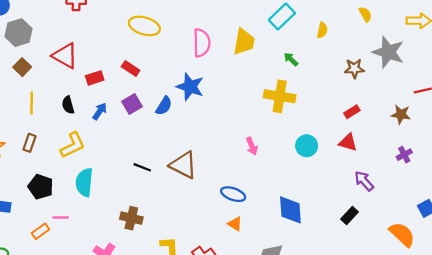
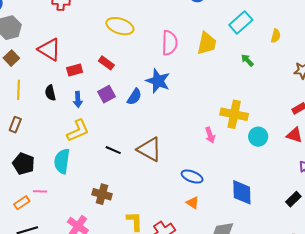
yellow cross: (280, 96) -> (234, 114), moved
blue arrow: (100, 111) -> (78, 99), turned 140
yellow L-shape: (73, 145) -> (78, 131), moved

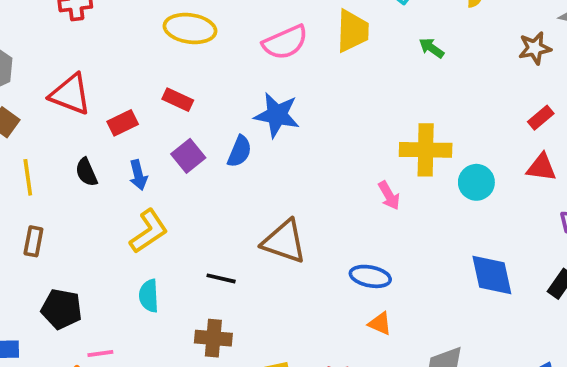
pink semicircle: (170, 43) -> (285, 42), turned 75
black line: (113, 150) -> (221, 278), moved
cyan semicircle: (62, 161) -> (149, 296), moved, size x0.7
blue diamond: (242, 192) -> (492, 275), moved

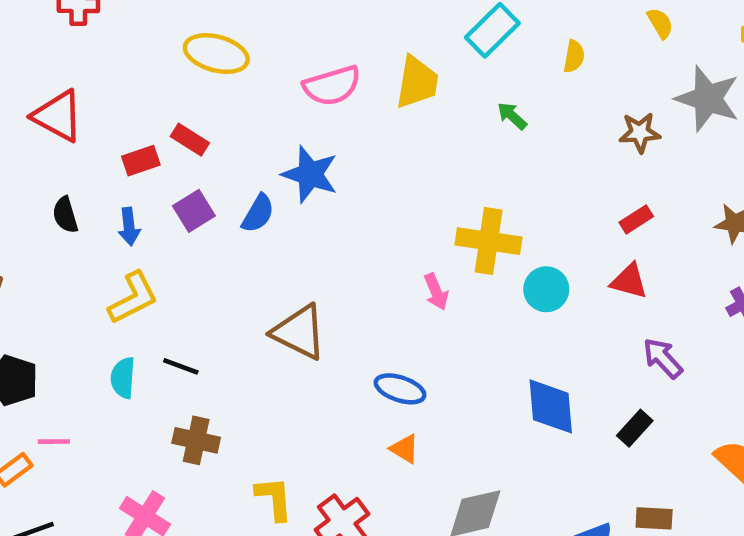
red rectangle: (123, 123) -> (141, 161), moved
black line: (221, 278) -> (181, 366), moved

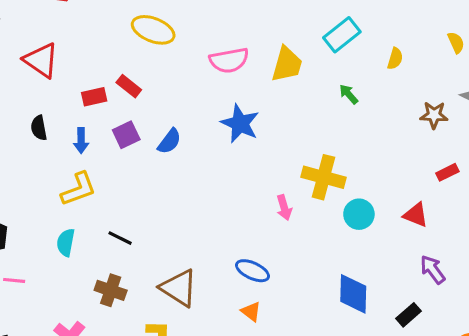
blue star: (310, 174) -> (240, 124), moved
red rectangle: (636, 219) -> (447, 172), moved
brown triangle: (299, 332) -> (179, 288), moved
black line: (181, 366) -> (120, 238), moved

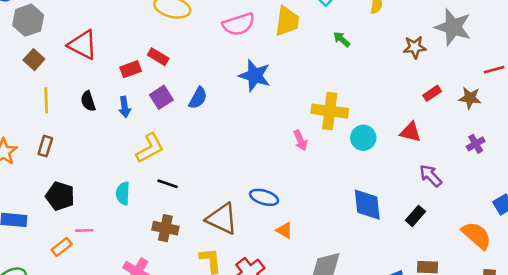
yellow L-shape: (79, 189) -> (150, 148), moved
blue ellipse: (253, 271) -> (264, 197), moved

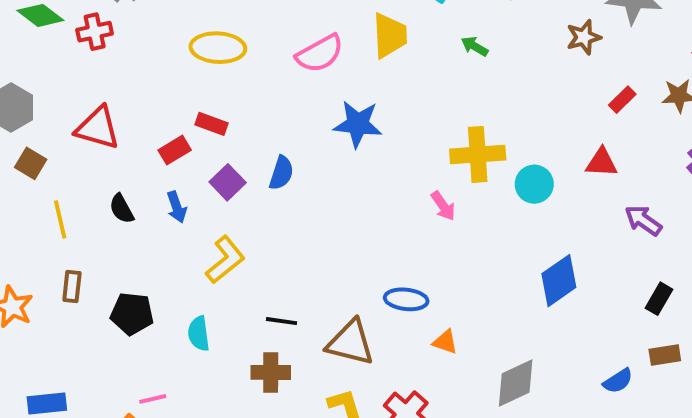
black line: (168, 184) -> (281, 321), moved
black pentagon: (60, 196) -> (132, 314), moved
blue diamond: (367, 205) -> (559, 281), turned 72
black rectangle: (415, 216) -> (659, 299), moved

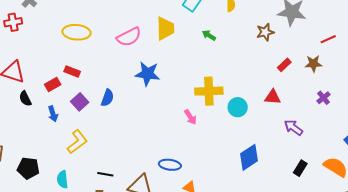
black semicircle: (122, 209) -> (25, 99), moved

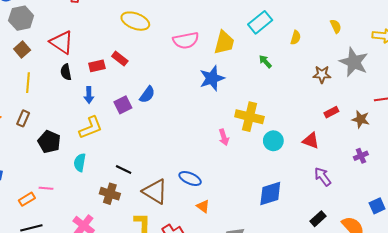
blue star: (147, 74) -> (212, 78), moved, turned 30
purple square: (80, 102) -> (123, 105), moved
yellow L-shape: (77, 142) -> (91, 128), moved

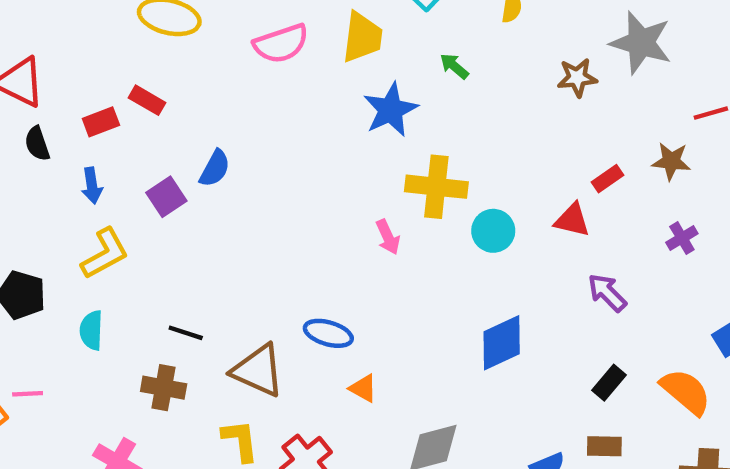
blue star: (212, 78) -> (391, 110), moved
red rectangle: (331, 112) -> (608, 179), moved

